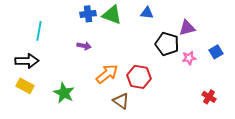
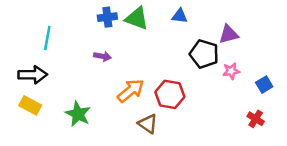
blue square: (216, 52) -> (264, 85), moved

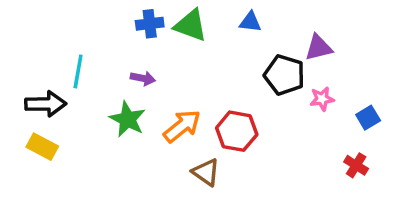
cyan line: (47, 38) -> (78, 71), moved
green star: (78, 114) -> (128, 119), moved

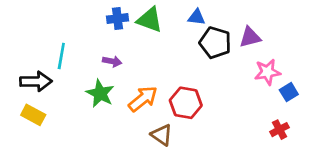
black pentagon: (284, 75) -> (215, 43), moved
pink star: (322, 99) -> (267, 72), moved, size x1.4
red cross: (356, 165) -> (279, 130), turned 30

